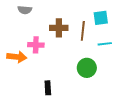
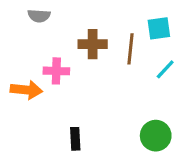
cyan line: (105, 44) -> (165, 69), turned -40
green circle: (87, 68) -> (156, 136), moved

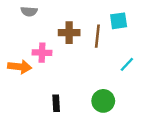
cyan line: (165, 69) -> (127, 64), moved
green circle: (156, 136) -> (103, 101), moved

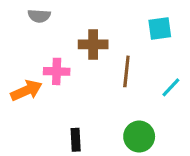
brown line: (97, 36) -> (126, 71), moved
orange arrow: (20, 67) -> (26, 90), turned -30

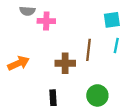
brown cross: (93, 44) -> (65, 63), moved
pink cross: (57, 71) -> (46, 21), moved
cyan line: (171, 87) -> (116, 45), moved, turned -32

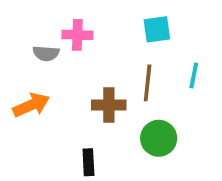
gray semicircle: (27, 11) -> (46, 53), moved
cyan square: (112, 20) -> (157, 29), moved
green circle: (97, 95) -> (159, 138), moved

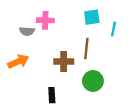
cyan line: (194, 75) -> (114, 29), moved

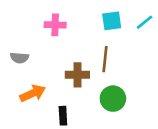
cyan line: (114, 29) -> (145, 22), moved, turned 40
gray semicircle: (27, 31) -> (20, 58), moved
orange arrow: (18, 62) -> (33, 93), moved

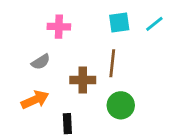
gray semicircle: (20, 58) -> (41, 62), moved, turned -36

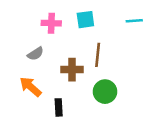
cyan square: (119, 22) -> (85, 20), moved
cyan line: (154, 24) -> (134, 21), turned 35
orange arrow: (35, 100) -> (31, 87), turned -115

